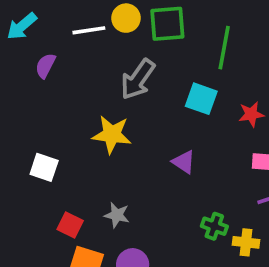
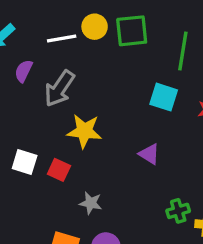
gray arrow: (138, 79) -> (59, 89), moved
red square: (70, 225) -> (59, 170), moved
green cross: (214, 226) -> (178, 211), turned -35

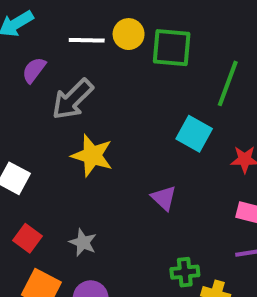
red square: (59, 170) -> (28, 238), moved

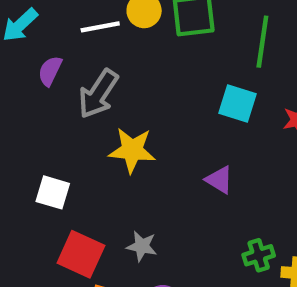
red square: (28, 238) -> (81, 254), size x1.5

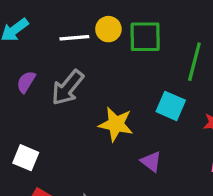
purple semicircle: (50, 71) -> (26, 82), moved
yellow star: (132, 150) -> (116, 124), moved

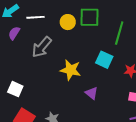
yellow circle: (108, 29) -> (68, 22), moved
white line: (74, 38) -> (36, 17), moved
purple semicircle: (26, 82) -> (14, 33), moved

